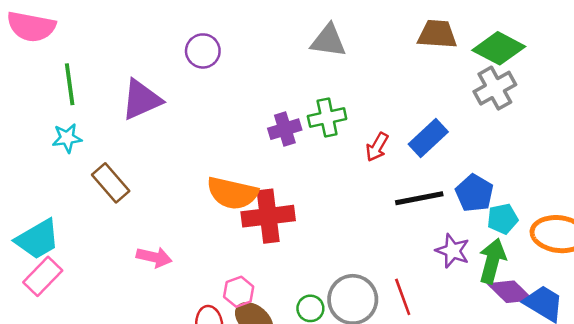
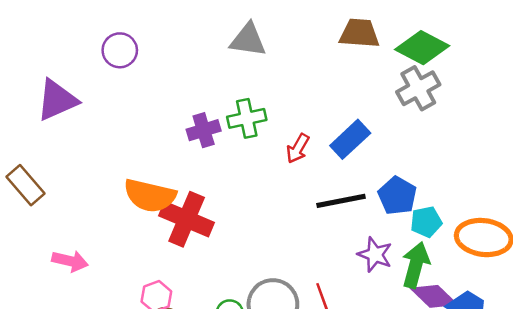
red cross: (268, 216) -> (187, 219), turned 30

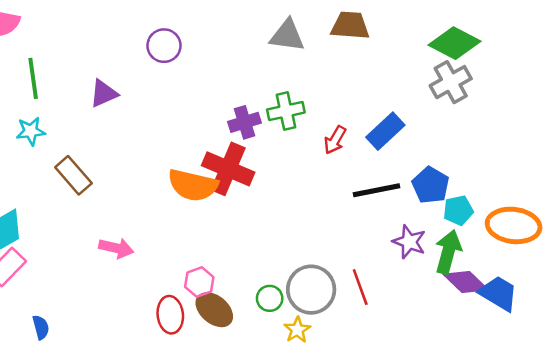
brown trapezoid: (359, 33) -> (350, 26), moved
purple triangle: (57, 100) -> (104, 93), size x0.7
red cross: (187, 219) -> (228, 169), moved

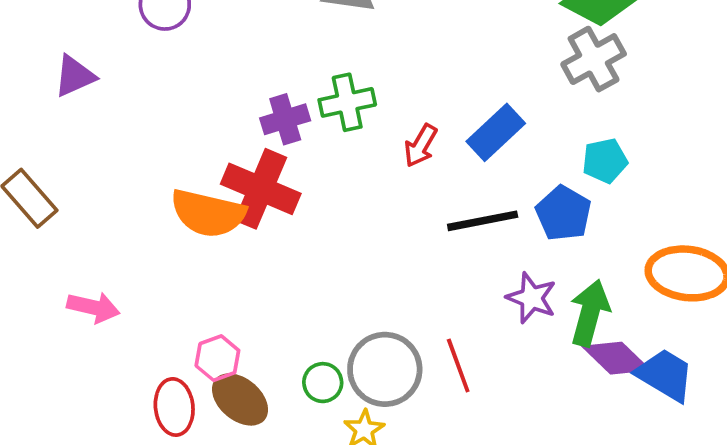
cyan pentagon: (458, 210) -> (605, 161), moved

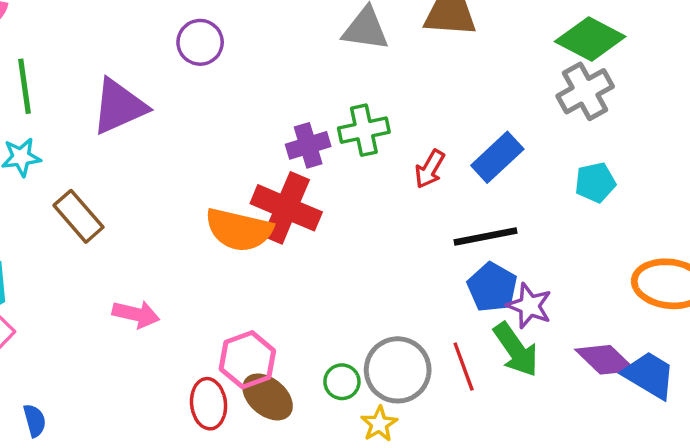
purple triangle: (75, 76) -> (119, 107), size x1.5
blue pentagon: (563, 213) -> (492, 287), moved
green arrow: (590, 313) -> (516, 350), moved, turned 130
pink hexagon: (217, 358) -> (247, 360), size x1.4

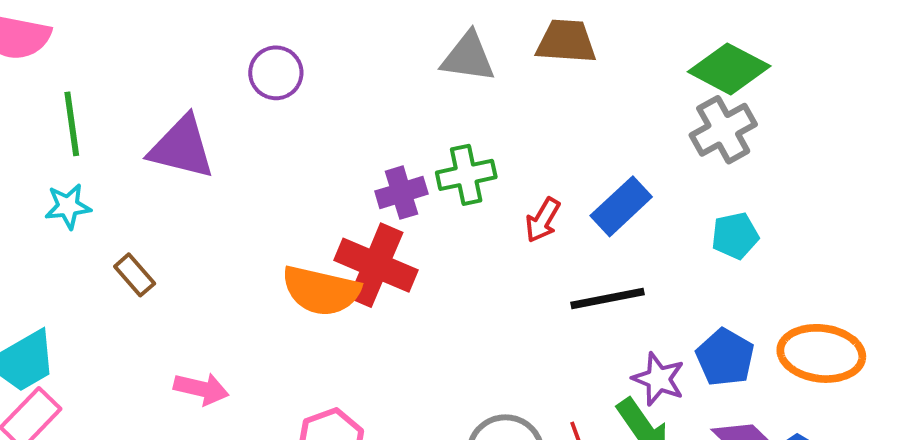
purple triangle: (119, 107) -> (182, 147), turned 38
brown rectangle: (79, 216) -> (135, 275), size x0.7
blue pentagon: (492, 287) -> (725, 357), moved

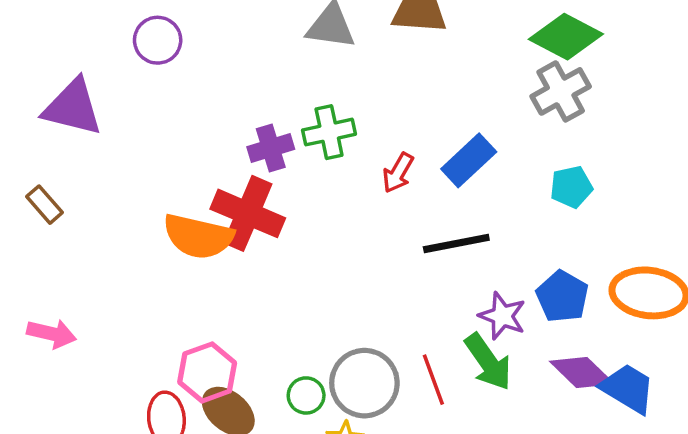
brown rectangle: (135, 275) -> (44, 205), moved
pink arrow: (201, 389) -> (52, 334), moved

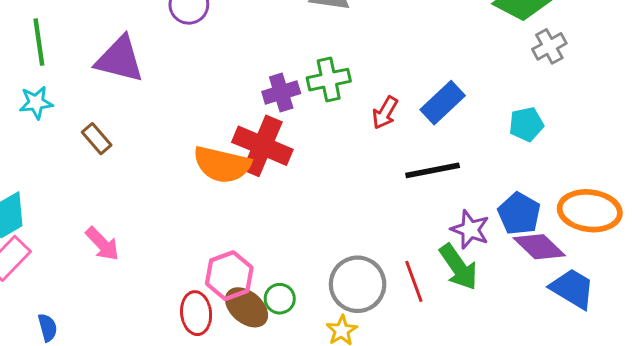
gray cross: (561, 91) -> (549, 46), moved, size x0.7
pink arrow: (52, 334) -> (102, 244), turned 33
purple diamond: (582, 372) -> (539, 247), moved
green circle: (306, 395) -> (280, 299), moved

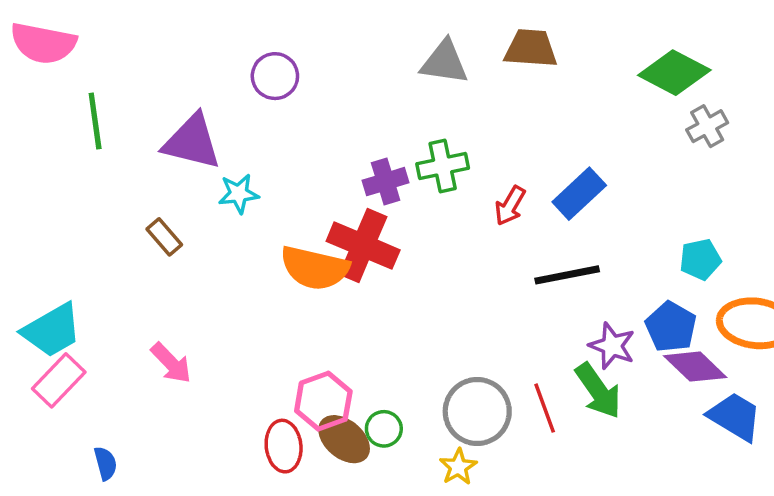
cyan star: (36, 103) -> (239, 194), moved
cyan pentagon: (526, 124) -> (700, 259), moved

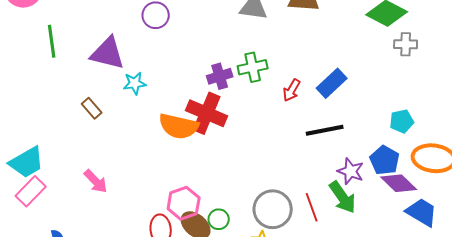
gray cross: (707, 126) -> (406, 44), turned 30

